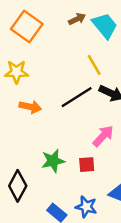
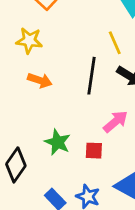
black line: (77, 97) -> (92, 76), turned -56
green star: (53, 161) -> (58, 142), turned 30

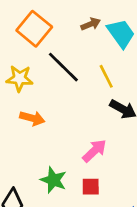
black line: (92, 76) -> (63, 67), moved, turned -51
pink arrow: (115, 122) -> (94, 151), moved

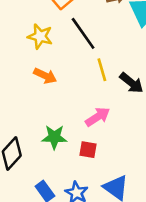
yellow line: (106, 76) -> (102, 70), moved
green star: (53, 180) -> (54, 137), turned -30

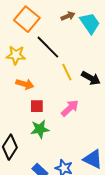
red square: (88, 150) -> (37, 106), moved

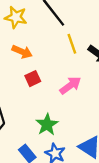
red square: (37, 106) -> (33, 79), turned -32
green star: (40, 129) -> (47, 125), moved, turned -30

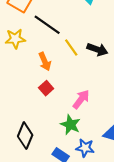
orange arrow: (22, 52) -> (45, 62), moved, turned 60
pink arrow: (70, 85) -> (81, 99), moved

